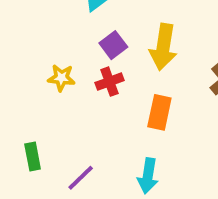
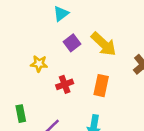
yellow arrow: (163, 47) -> (104, 44), turned -56
red cross: (109, 82) -> (65, 84), moved

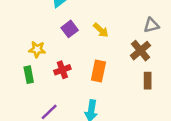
yellow arrow: (104, 44) -> (101, 30), size x0.6
green rectangle: (21, 114) -> (29, 75), moved

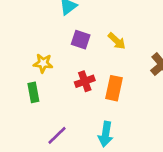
purple square: (70, 29) -> (81, 40), turned -35
red cross: (62, 70) -> (85, 81), moved

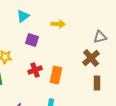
yellow arrow: (117, 41) -> (58, 24), moved, turned -40

